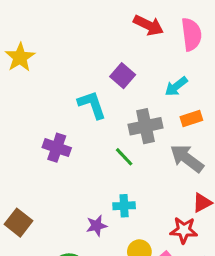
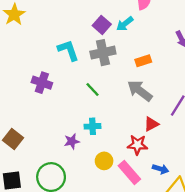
purple square: (123, 76) -> (102, 25), moved
cyan arrow: (176, 86) -> (125, 24), moved
gray cross: (146, 126) -> (103, 53), moved

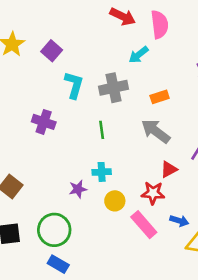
purple square: (102, 25) -> (52, 51), moved
cyan L-shape: (68, 50) -> (74, 85), turned 35
green line: (93, 89) -> (102, 130), turned 35
yellow circle: (104, 161) -> (115, 201), moved

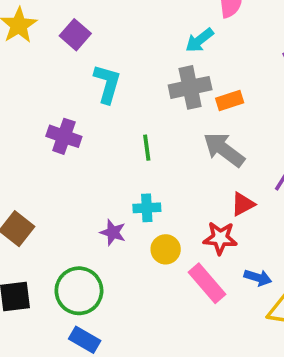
gray cross: (113, 88) -> (190, 87), moved
purple star: (78, 189) -> (113, 232), turned 30

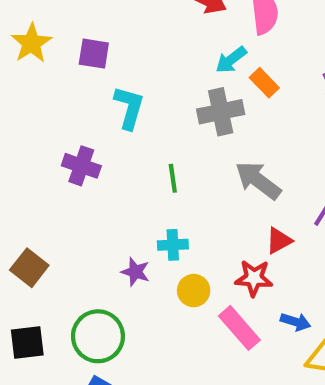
purple square: (75, 35) -> (94, 54), turned -32
orange rectangle: (230, 101) -> (264, 83), moved, turned 64

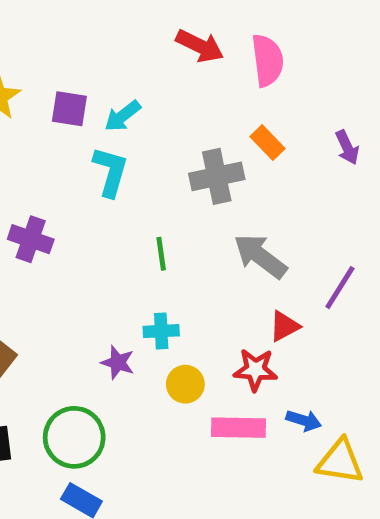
cyan arrow: (231, 60) -> (123, 116), moved
purple cross: (81, 166) -> (31, 239), moved
pink rectangle: (239, 328) -> (238, 428), turned -48

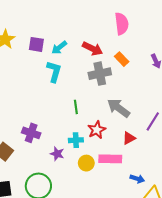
red arrow: (200, 46) -> (93, 49), moved
purple cross: (31, 239) -> (31, 133), moved
red star: (255, 370) -> (97, 130), moved, turned -30
pink rectangle: (238, 428) -> (110, 159), moved

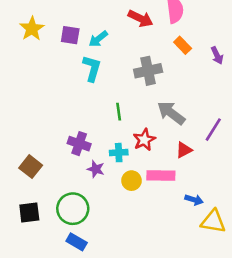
red arrow: (93, 49) -> (140, 18), moved
orange rectangle: (122, 59) -> (183, 45), moved
purple cross: (31, 133) -> (79, 144), moved

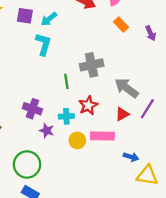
gray cross: (148, 71) -> (92, 65), moved
gray arrow: (171, 113) -> (127, 88), moved
purple line: (213, 130) -> (147, 109), moved

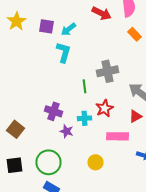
yellow circle: (77, 140) -> (96, 162), moved

